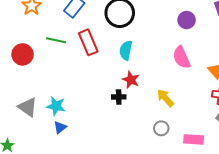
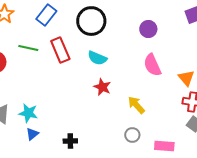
purple circle: (187, 20) -> (148, 29), moved
cyan semicircle: (126, 50) -> (97, 58), turned -78
black cross: (119, 97) -> (70, 141), moved

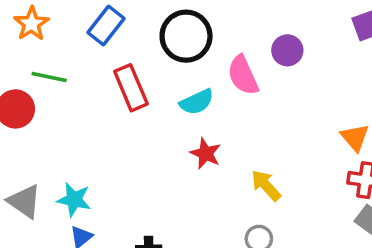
green line: (28, 48) -> (49, 77), moved
cyan semicircle: (97, 58) -> (197, 102), turned -48
pink semicircle: (152, 65) -> (243, 75), moved

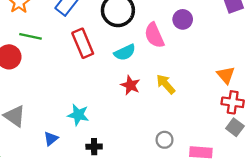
yellow arrow: (266, 185) -> (166, 84), moved
cyan star: (74, 200) -> (78, 115), moved

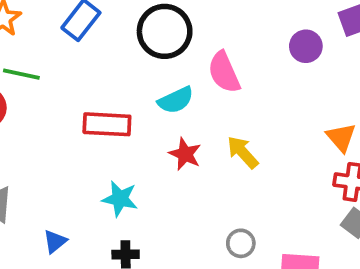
purple circle: (183, 19) -> (306, 46), moved
red rectangle: (83, 43) -> (107, 124), moved, turned -64
cyan star: (78, 115) -> (120, 199), moved

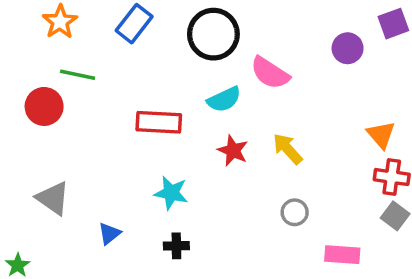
pink semicircle: (224, 72) -> (270, 73), turned -33
gray circle: (241, 243) -> (295, 212), moved

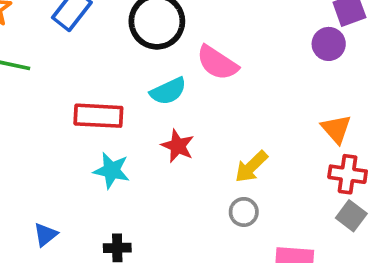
purple circle: (348, 48) -> (329, 44), moved
yellow arrow: (288, 149) -> (251, 167), moved, turned -92
cyan star: (171, 193) -> (112, 170), moved

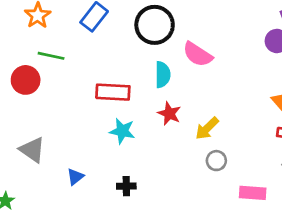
cyan semicircle: (168, 91) -> (163, 75), turned -65
yellow arrow: (251, 167) -> (207, 128), moved

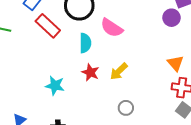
red rectangle: (113, 92) -> (48, 26), moved, turned 40
yellow arrow: (207, 128) -> (119, 71), moved

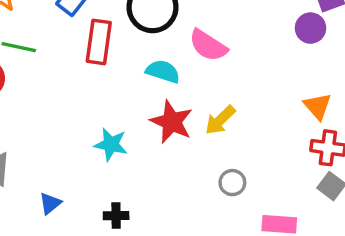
red rectangle: (48, 26) -> (99, 42), turned 55
cyan semicircle: (85, 43) -> (163, 71), turned -72
red star: (90, 72) -> (172, 122), size x1.4

